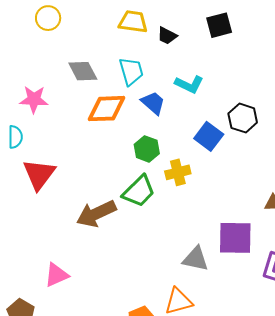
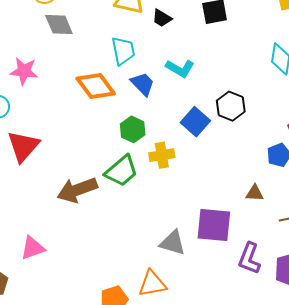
gray diamond: (83, 71) -> (59, 25), moved
orange diamond: (107, 109) -> (96, 86), turned 51

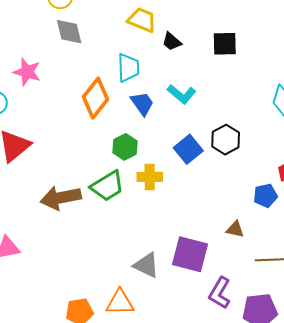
orange diamond: (96, 86) -> (96, 98), turned 66

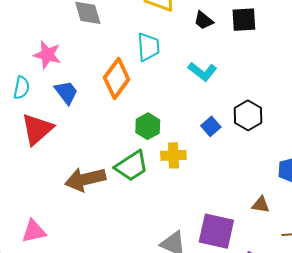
black trapezoid: (172, 42) -> (204, 20), moved
blue trapezoid: (142, 104) -> (66, 92), moved
blue square: (188, 149) -> (211, 126), size x0.7

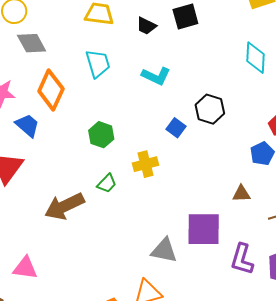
orange diamond: (117, 78) -> (51, 90), moved
green hexagon: (148, 126) -> (101, 135), moved
green trapezoid: (131, 166) -> (107, 183), size x0.6
pink triangle: (34, 231) -> (25, 268), turned 32

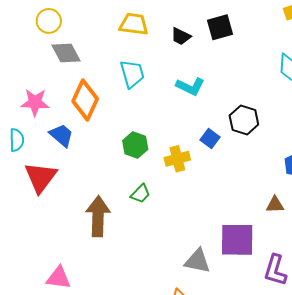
yellow cross: (146, 164) -> (177, 159), moved
brown arrow: (64, 206) -> (98, 216), turned 117

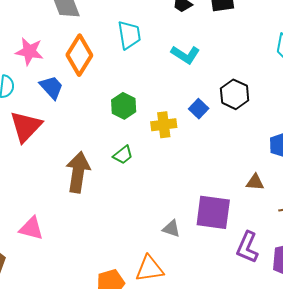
gray triangle: (197, 261) -> (171, 229), size x0.7

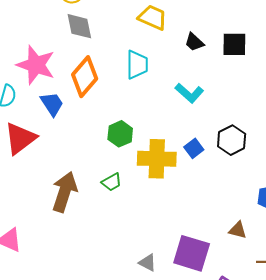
pink star: (29, 51) -> (36, 65), size x1.4
yellow cross: (164, 125) -> (157, 159), size x1.5

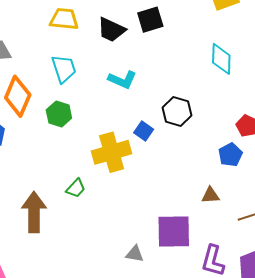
black trapezoid: (194, 42) -> (111, 30), size x1.4
green hexagon: (120, 134) -> (59, 114), moved

